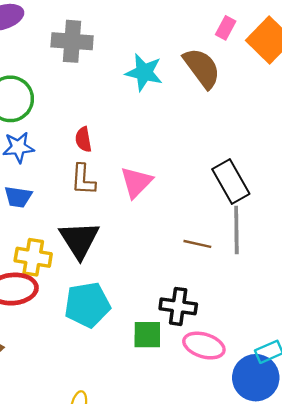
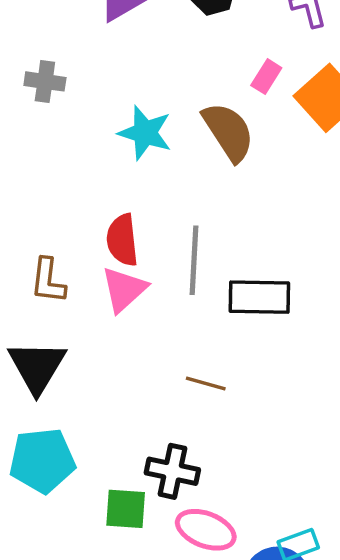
gray cross: (72, 41) -> (45, 81), size x0.7
red semicircle: (83, 139) -> (122, 240), moved, size x1.4
black rectangle: (231, 182) -> (259, 297), turned -63
gray line: (236, 230) -> (194, 260), moved

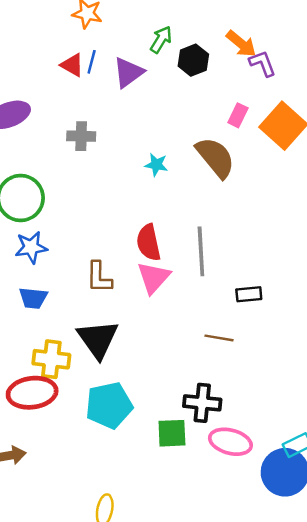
cyan star: (145, 133) -> (156, 165), size x0.6
black rectangle: (259, 297) -> (249, 294), moved, size x0.6

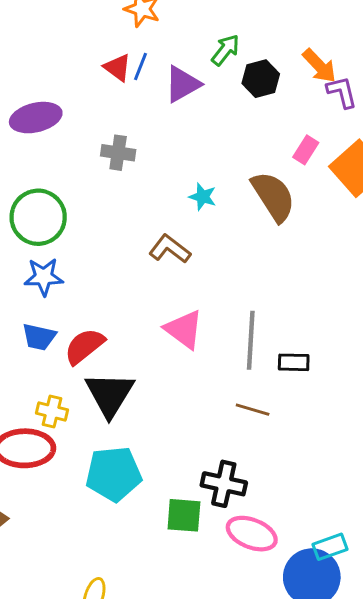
red semicircle: (149, 243) -> (84, 346), moved, turned 57
gray line: (201, 251) -> (251, 340), moved
brown L-shape: (99, 277) -> (170, 249), moved, turned 120
pink triangle: (154, 278) -> (184, 329), turned -42
yellow cross: (51, 359) -> (52, 412), size x0.7

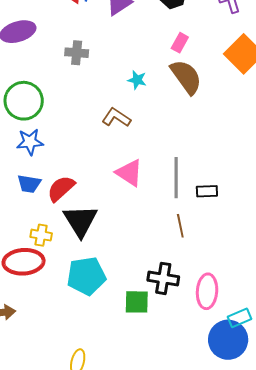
pink rectangle: (306, 150) -> (180, 43), moved
brown line: (253, 410) -> (180, 226), turned 65
pink ellipse: (252, 534) -> (207, 291), moved, turned 76

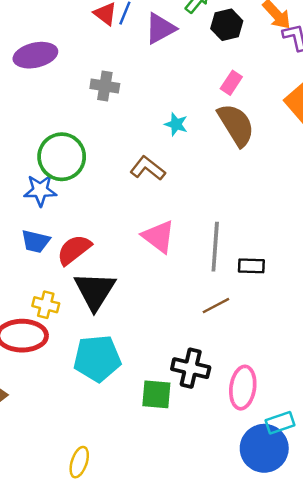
green circle: (24, 101) -> (62, 157), moved
brown line: (180, 226) -> (216, 306), turned 70

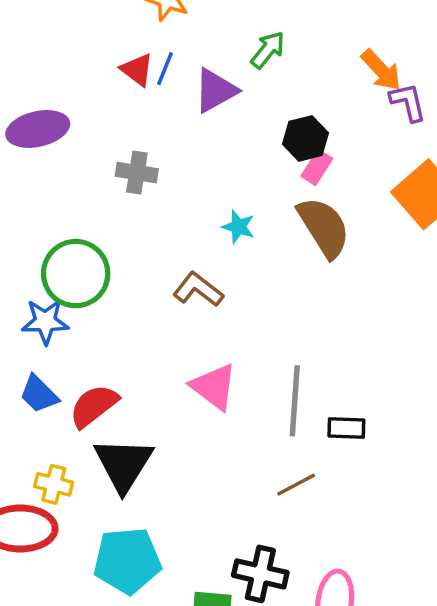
black hexagon: (227, 25) -> (305, 138), moved
blue trapezoid: (36, 241) -> (39, 394), turned 32

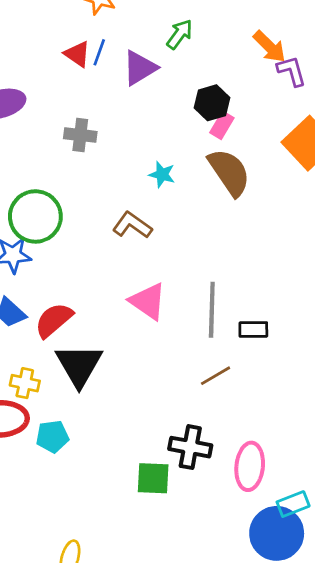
cyan pentagon: (127, 561) -> (52, 436), moved, size x0.6

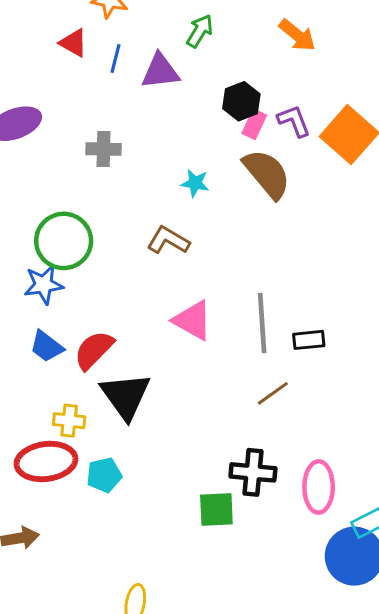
red triangle: (77, 54) -> (73, 43), moved
purple triangle: (140, 68) -> (160, 71), turned 30
purple L-shape: (292, 71) -> (294, 121), moved

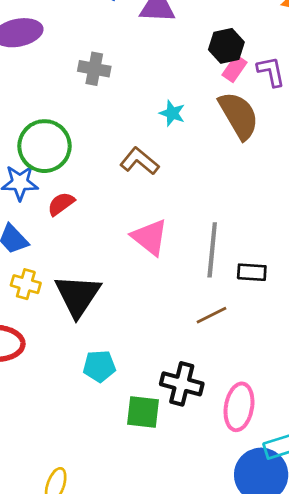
red semicircle: (94, 350) -> (61, 204), moved, size x0.7
yellow cross: (69, 421) -> (26, 284), moved
cyan pentagon: (104, 475) -> (99, 366), moved

